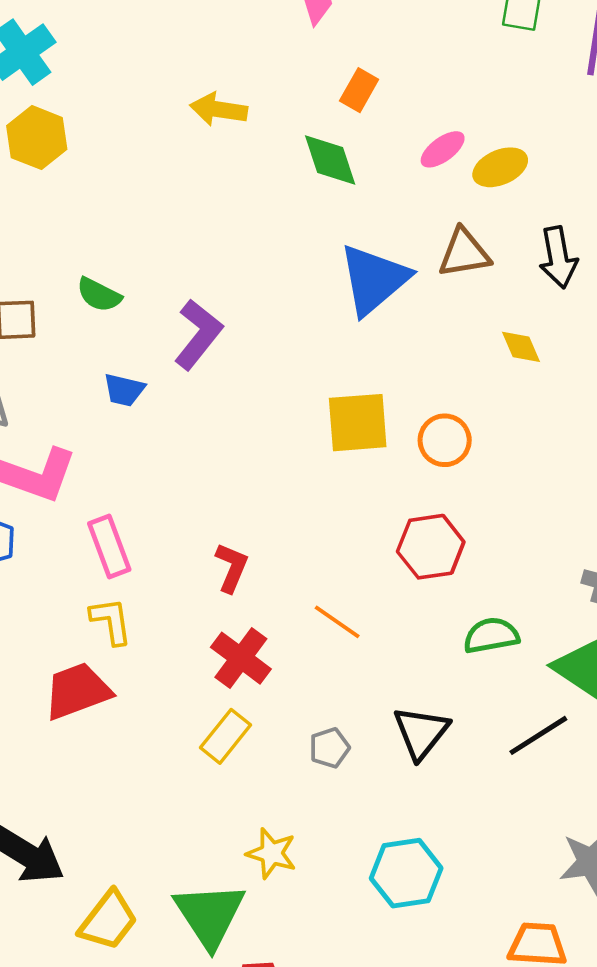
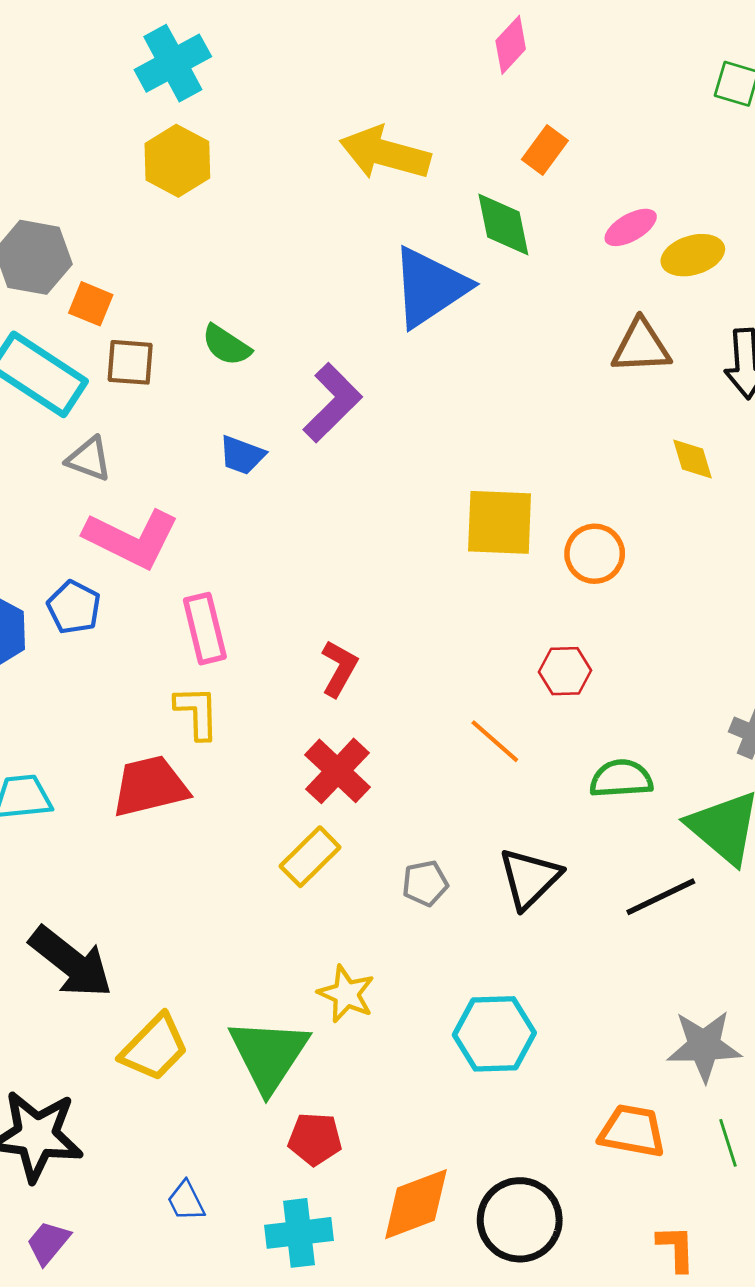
yellow arrow: (219, 109) -> (385, 153), size x1.4
blue triangle: (374, 279) -> (430, 287), moved
red hexagon: (431, 547) -> (565, 671), size x0.7
orange line: (337, 622) -> (495, 741), moved

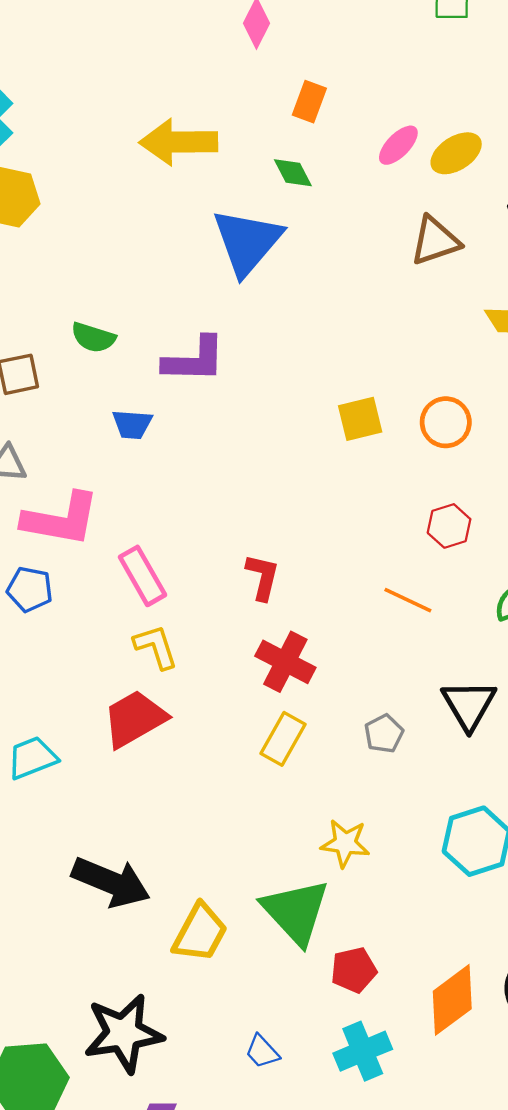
green diamond: (503, 224) -> (293, 173), size x0.7
purple L-shape: (332, 403) -> (194, 360), turned 62
yellow square: (500, 522) -> (360, 419), size x0.7

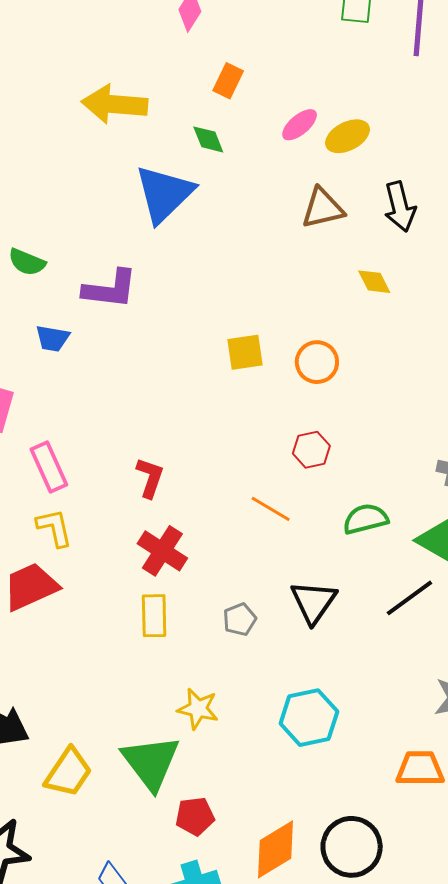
yellow rectangle: (283, 739) -> (154, 616), turned -36

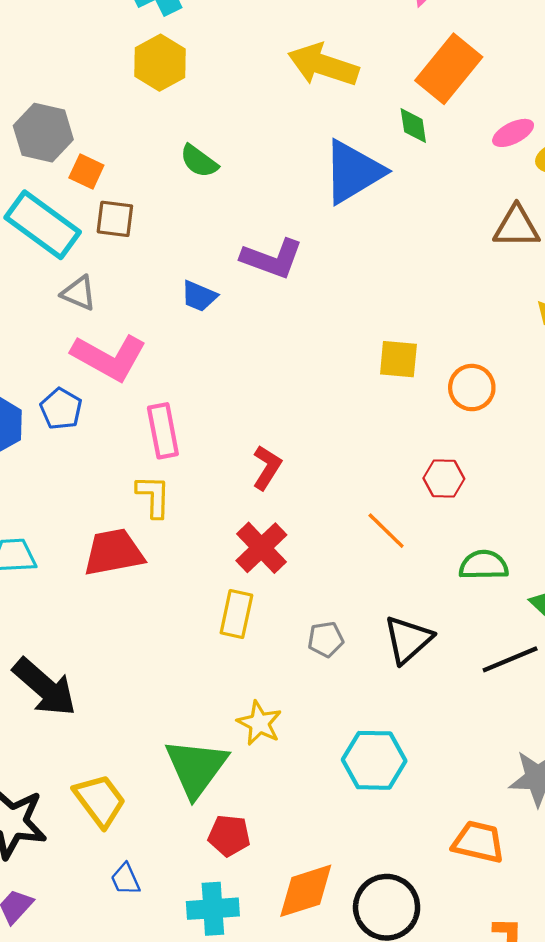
orange rectangle: (228, 81) -> (449, 69), size x1.8
green semicircle: (27, 262) -> (199, 161), moved
yellow trapezoid: (68, 772) -> (100, 800), moved, turned -84

